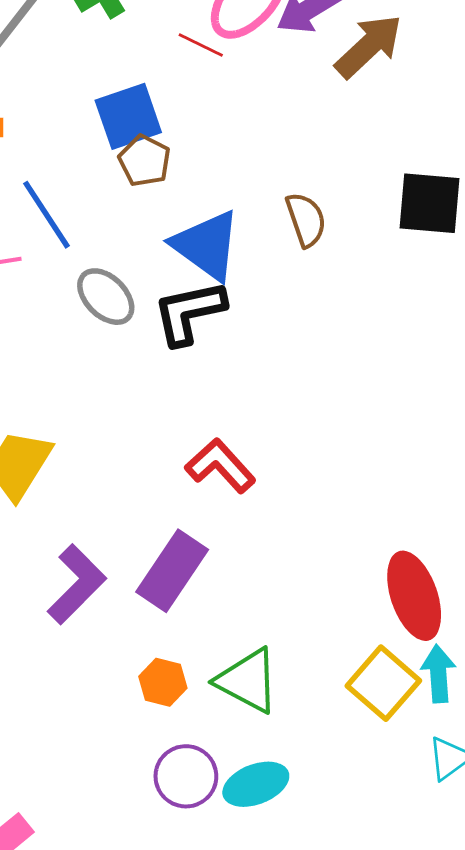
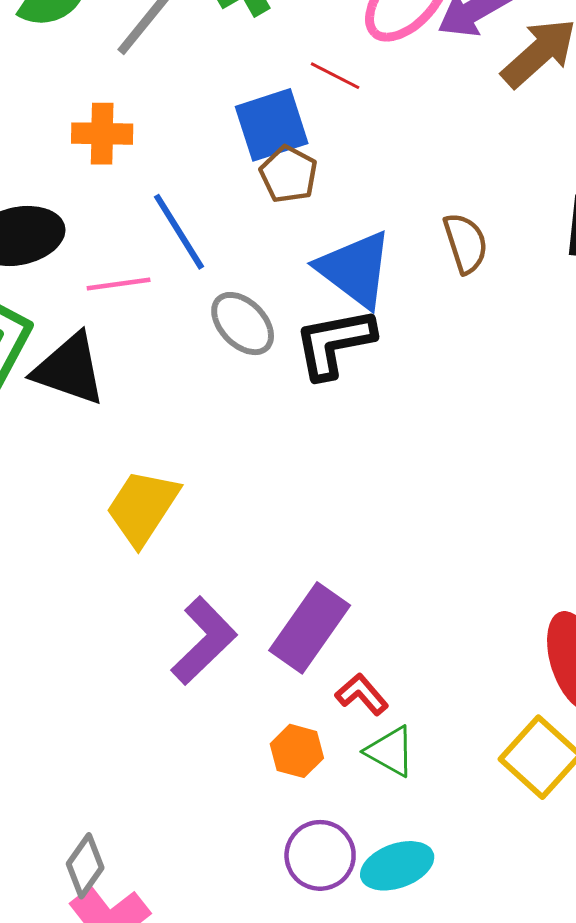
red line: (201, 45) -> (335, 76), moved
red L-shape: (220, 466) -> (362, 694), moved, size x0.7
green triangle: (248, 681) -> (390, 751), size x0.7

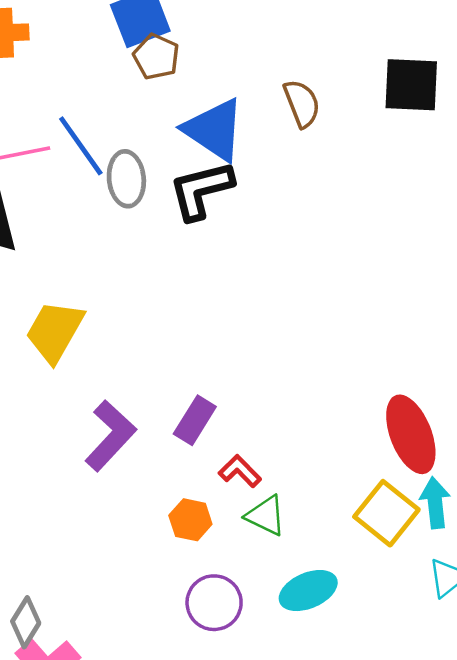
blue line: (179, 232) -> (81, 146), moved
gray ellipse: (243, 324) -> (126, 179), turned 42
purple rectangle: (310, 628) -> (195, 420), size x0.7
cyan ellipse: (397, 866) -> (308, 591), moved

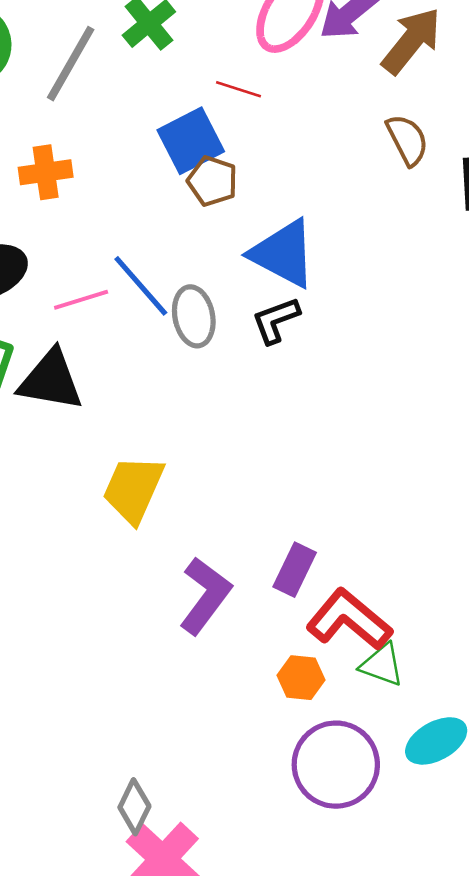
brown semicircle: (302, 103) -> (407, 140), moved
black L-shape: (201, 190) -> (276, 320), size x0.7
red L-shape: (240, 471) -> (349, 620), size x1.8
purple circle: (214, 603) -> (336, 765), size x1.4

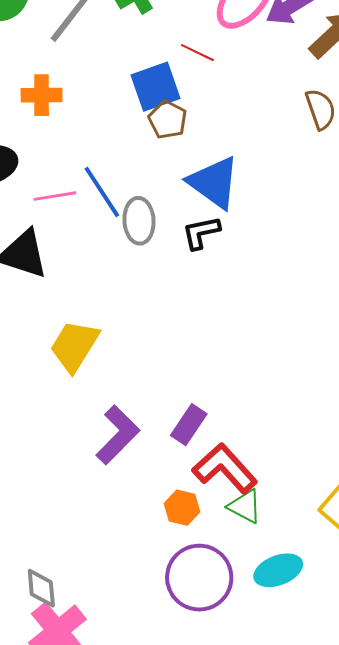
gray diamond: (134, 807) -> (41, 588), turned -39

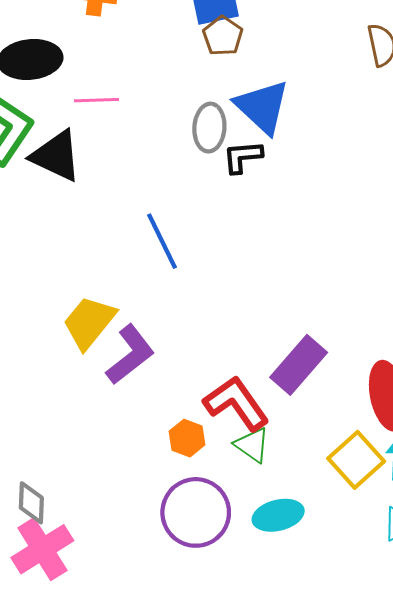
blue line: (102, 192) -> (162, 241), moved
gray ellipse: (139, 221) -> (209, 128), moved
yellow trapezoid: (74, 346) -> (89, 322), moved
purple rectangle: (189, 425) -> (299, 365), moved, size x1.4

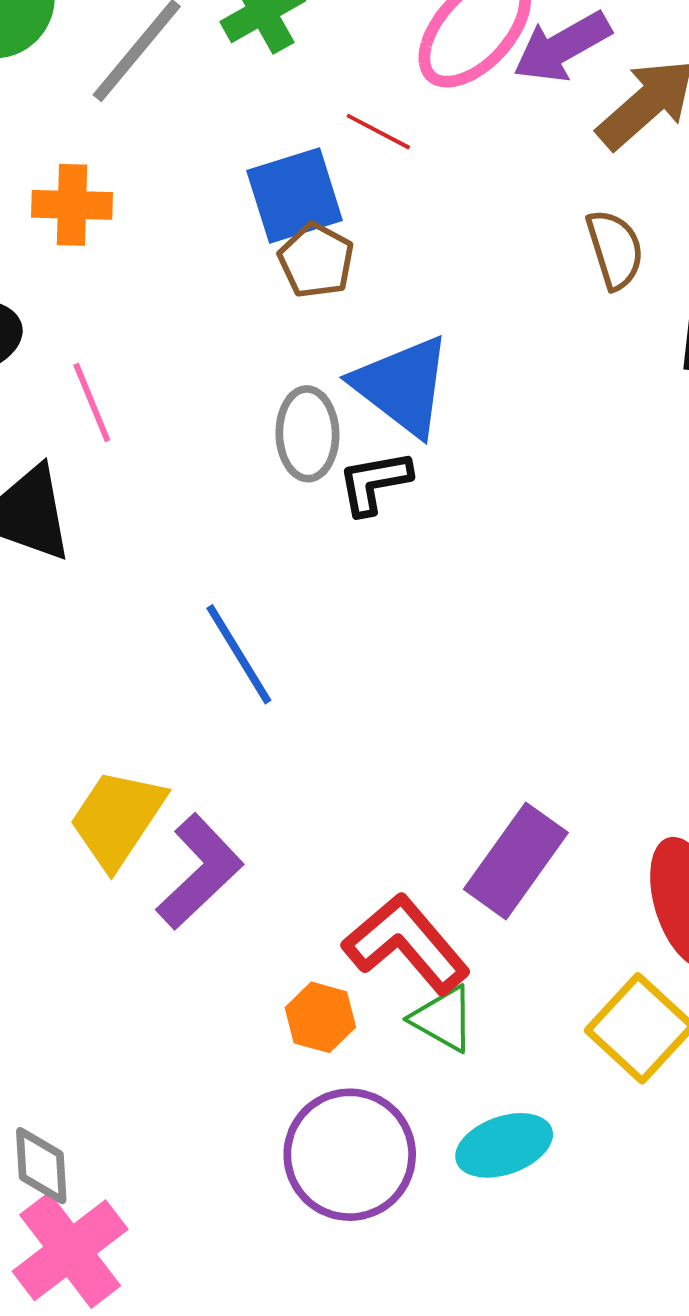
pink line: (96, 100) -> (92, 402), turned 75

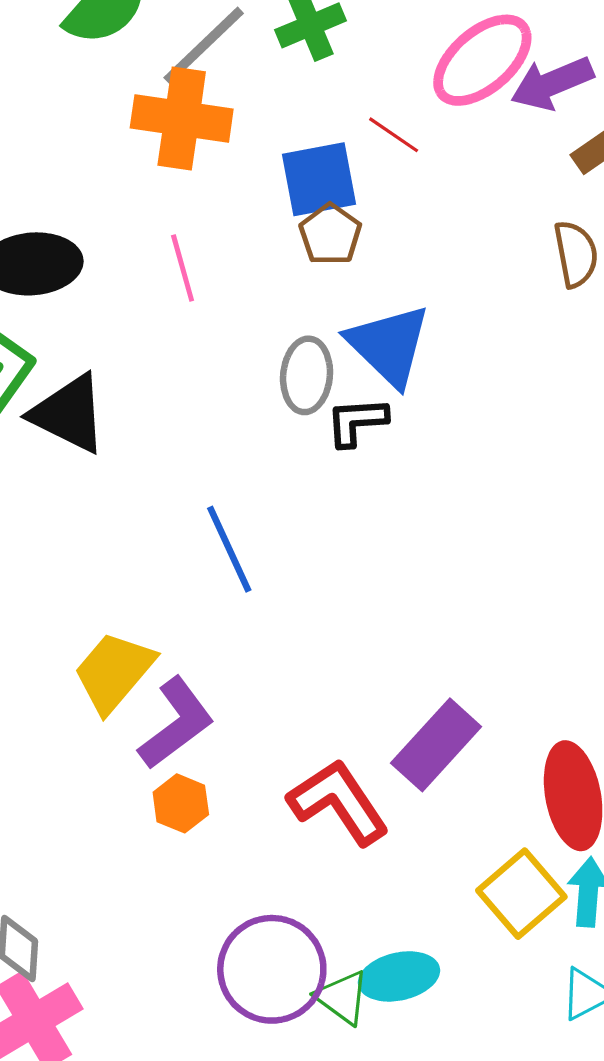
orange cross: (72, 205) -> (182, 119), moved, size x1.5
pink line: (92, 402) -> (183, 268), moved
orange hexagon: (320, 1017) -> (181, 803), moved
green triangle: (443, 1019) -> (342, 997), moved

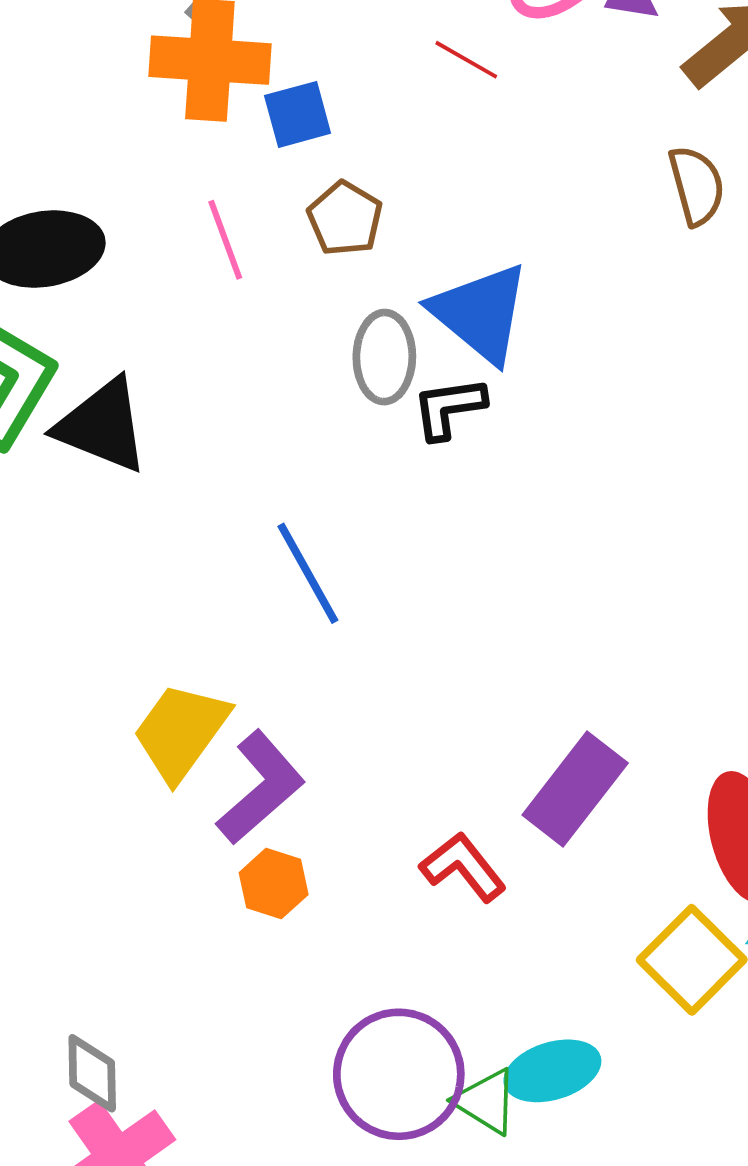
blue square: (319, 179) -> (298, 114), moved, size x0.7
brown pentagon: (330, 234) -> (345, 219), moved
red L-shape: (338, 802) -> (463, 867), size x0.7

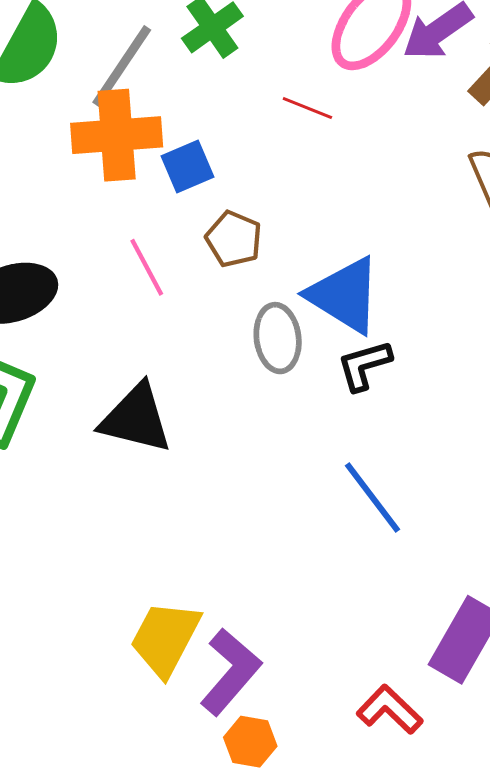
black L-shape: (449, 408) -> (364, 365), moved
black triangle: (102, 426) -> (136, 419), moved
blue line: (308, 573) -> (373, 498), moved

